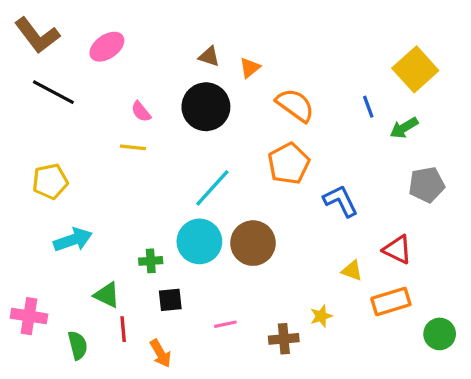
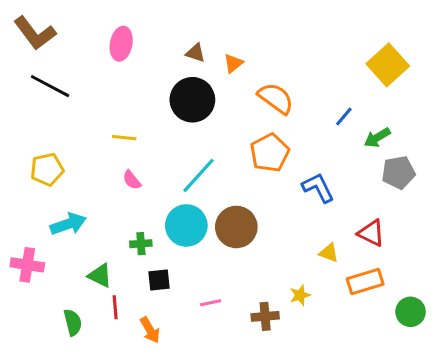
pink ellipse: (107, 47) -> (121, 44), moved, turned -44
blue line: (368, 107) -> (344, 116), moved, turned 60
pink semicircle: (141, 112) -> (132, 180), moved
green arrow: (404, 128) -> (377, 138), moved
pink cross: (29, 316) -> (27, 265), moved

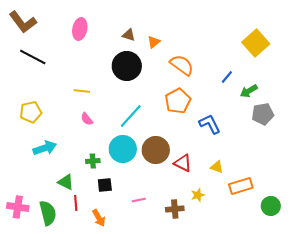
red triangle: (371, 233) -> (183, 163), moved
pink cross: (27, 265) -> (18, 207), moved
green semicircle: (73, 322) -> (48, 213), size x1.4

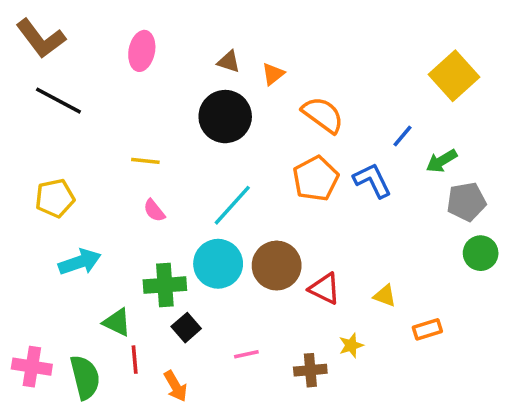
blue L-shape: (210, 124) -> (372, 180), moved
green cross: (93, 161) -> (165, 285), size x1.6
black square: (105, 185) -> (186, 328), turned -35
orange rectangle: (241, 186) -> (427, 329), size x0.7
green circle: (271, 206) -> (481, 253), moved

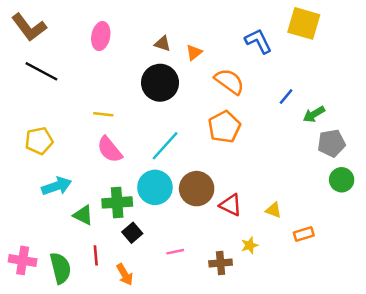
yellow square: (454, 76) -> (304, 23), moved, turned -32
blue L-shape: (372, 180) -> (258, 41), moved
pink semicircle: (154, 211) -> (110, 150), size x1.6
green triangle: (117, 322) -> (83, 215), moved

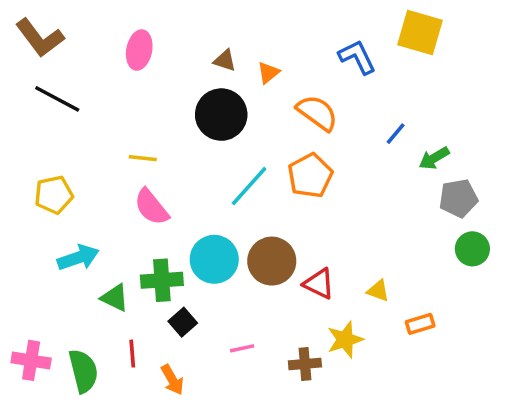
cyan line: (165, 146) -> (249, 186), moved
yellow star: (250, 245) -> (345, 340), size x1.5

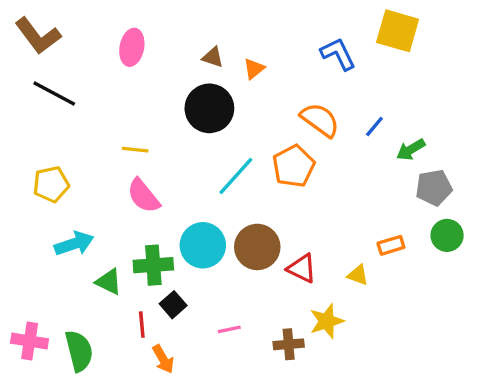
orange semicircle: (317, 113) -> (320, 120), moved
orange rectangle: (420, 324) -> (391, 245), moved
red line: (132, 354) -> (142, 325), moved

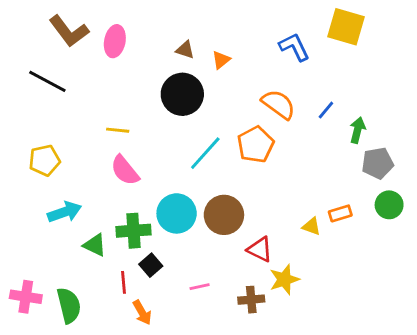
brown L-shape: (38, 36) -> (69, 31), moved
green arrow: (411, 150) -> (358, 130), turned 135
red triangle: (302, 268) -> (260, 249), moved
yellow triangle: (358, 275) -> (312, 226), moved

